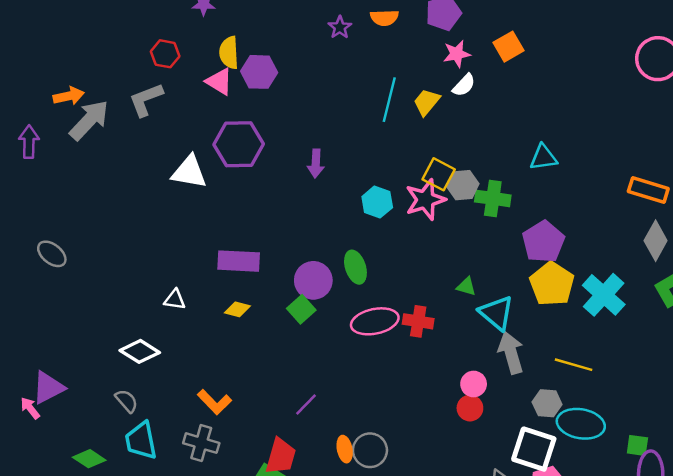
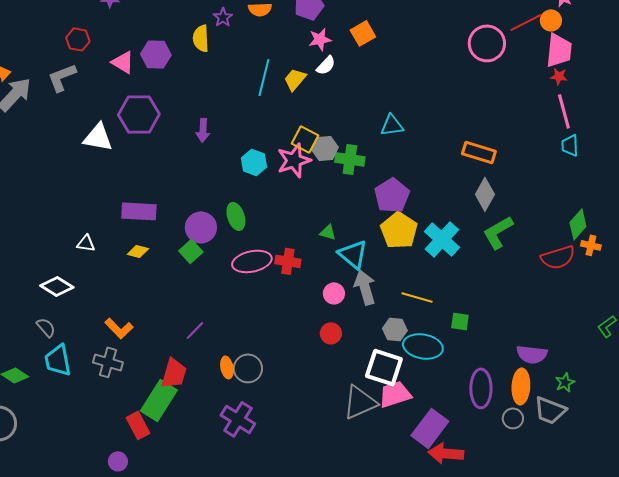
yellow semicircle: (229, 53) -> (201, 38), moved
pink circle: (474, 384) -> (334, 293), moved
green square: (637, 445) -> (460, 321), moved

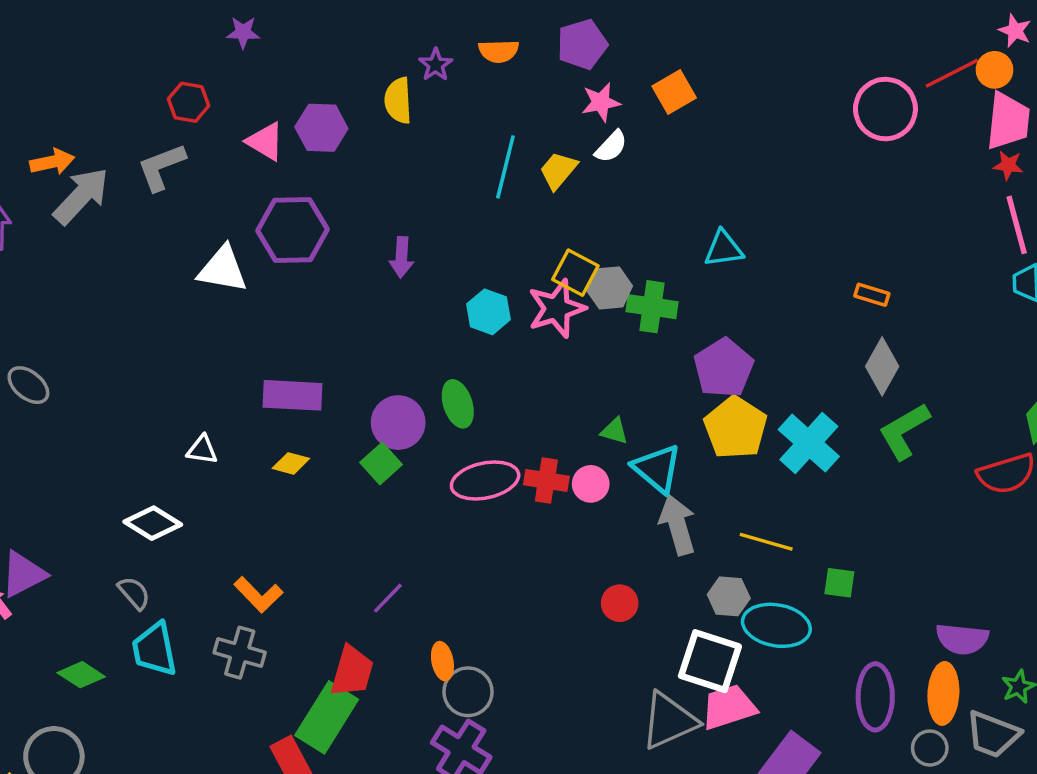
orange rectangle: (479, 152) -> (872, 295), size x0.6
pink circle: (334, 293) -> (591, 484), moved
gray circle: (248, 368) -> (468, 692), moved

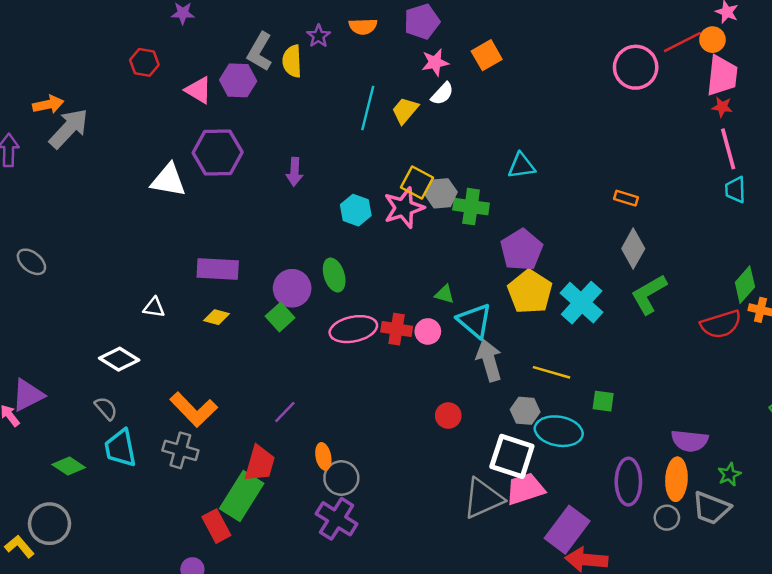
gray L-shape: (161, 167) -> (260, 52), moved, turned -39
orange L-shape: (258, 595) -> (194, 410), size x1.4

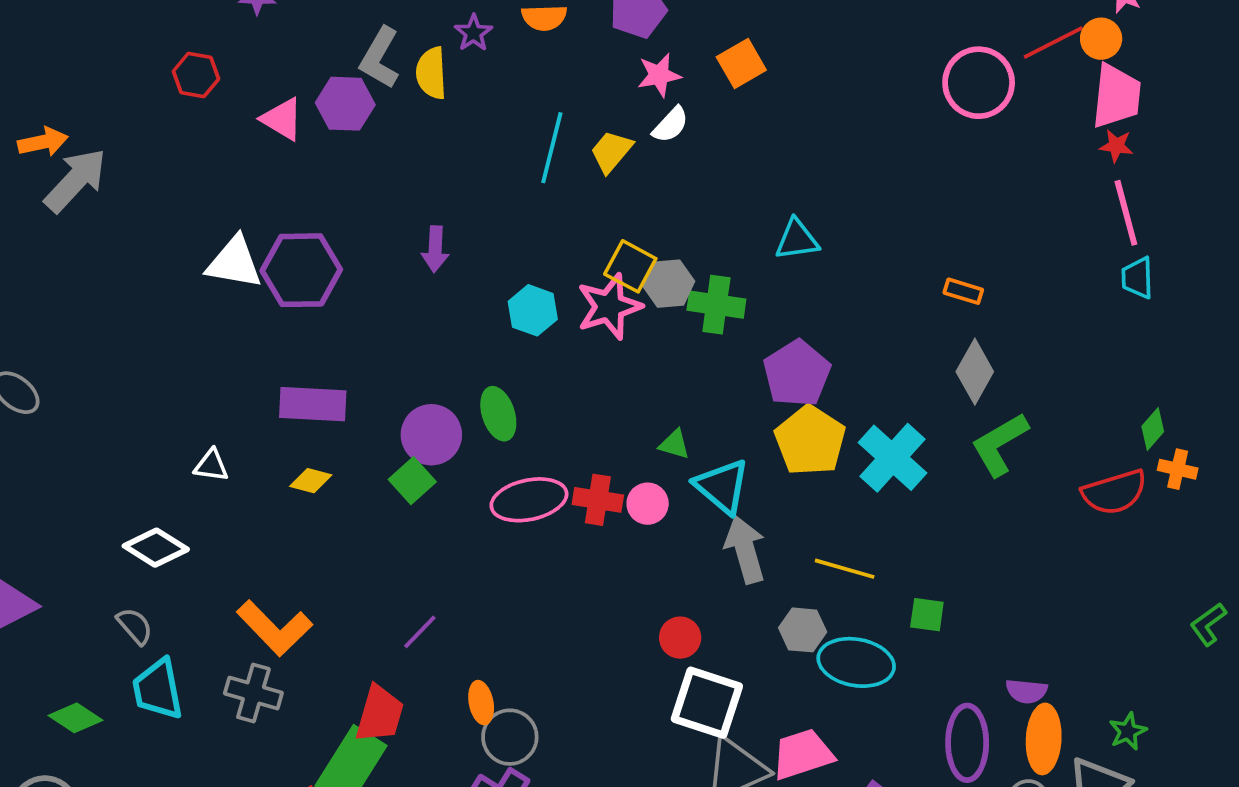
purple hexagon: (218, 153) -> (301, 270), moved
green diamond: (745, 285) -> (1153, 429), size x0.7
purple semicircle: (690, 441) -> (1026, 691), moved, size x0.7
white square: (512, 456) -> (707, 703), moved

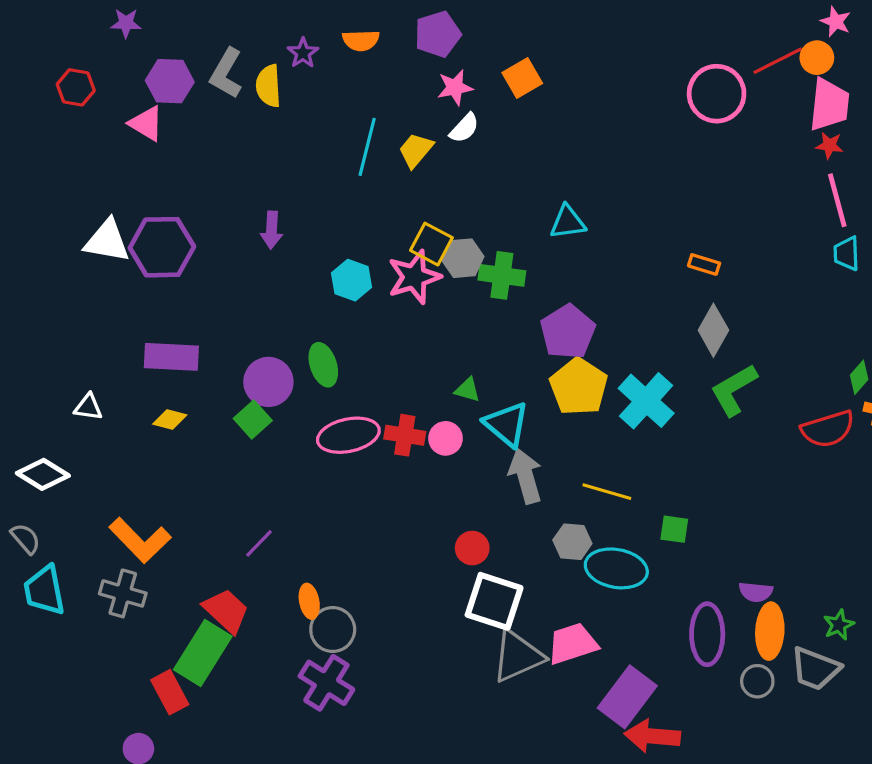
purple hexagon: (345, 104) -> (170, 81), moved
red trapezoid: (380, 714) -> (226, 611), turned -63

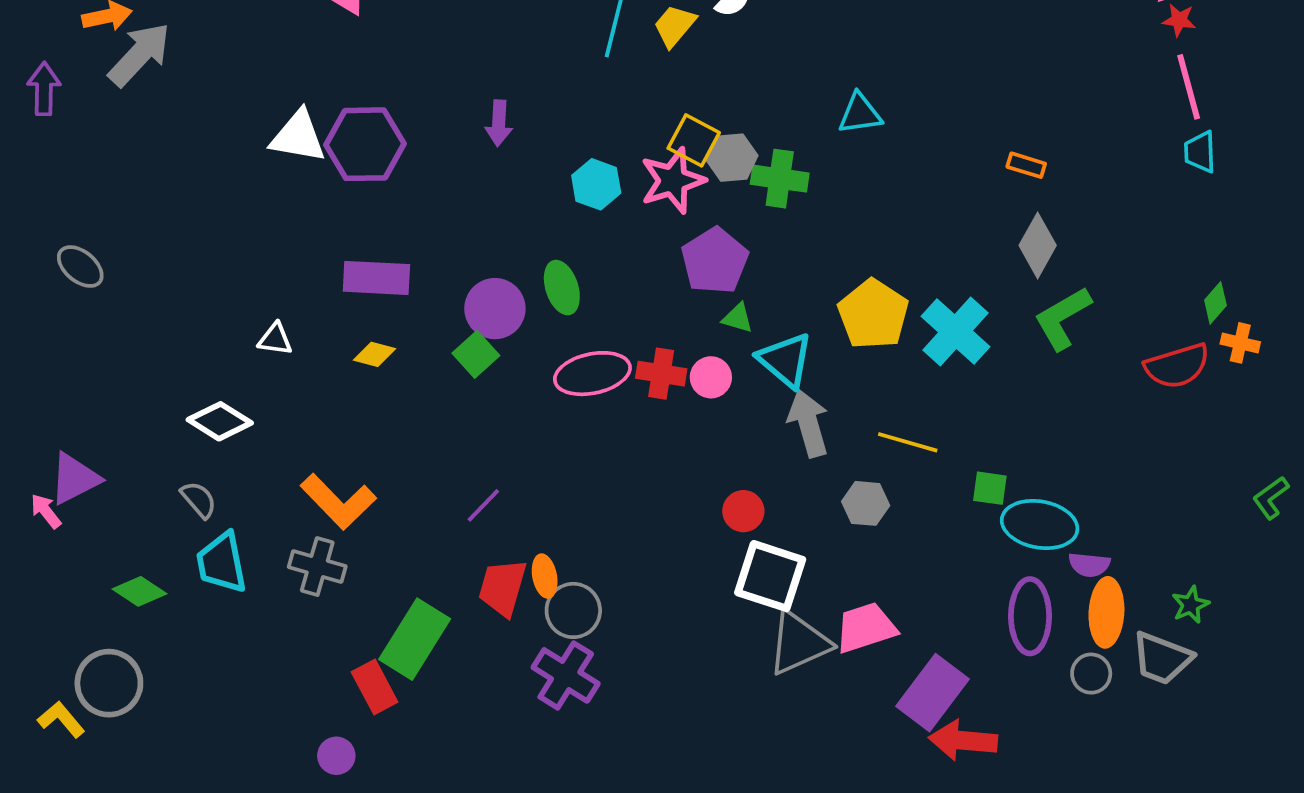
purple pentagon: (568, 332) -> (715, 261), moved
cyan ellipse: (616, 568) -> (1040, 524), moved
red trapezoid: (226, 611) -> (503, 588), moved, turned -117

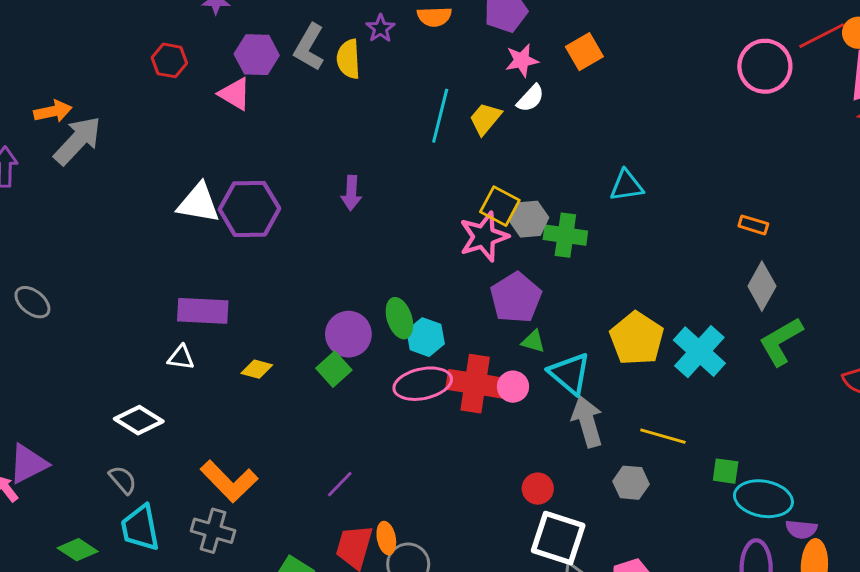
cyan hexagon: (596, 184) -> (426, 337), moved
purple rectangle: (376, 278) -> (203, 311), moved
red cross: (661, 374) -> (475, 384), size x1.5

